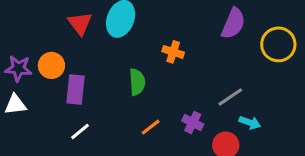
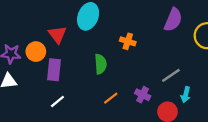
red triangle: (80, 23) -> (57, 35), moved
cyan arrow: (250, 123) -> (186, 95), turned 84

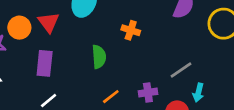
orange circle: (36, 52) -> (19, 28), moved
purple cross: (143, 95) -> (148, 93), turned -35

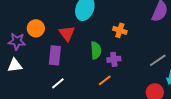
red triangle: (49, 22) -> (67, 33), moved
purple cross: (148, 93) -> (114, 59), moved

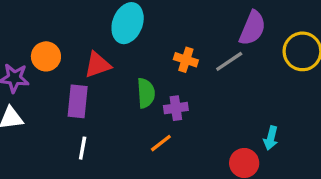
red triangle: (67, 33) -> (98, 65), turned 48
gray line: (158, 60) -> (229, 61), moved
white line: (58, 83) -> (83, 148), turned -40

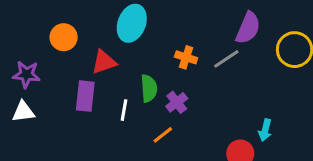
orange circle: (46, 56) -> (64, 37), moved
purple cross: (176, 108) -> (177, 102), turned -30
white line: (83, 148) -> (124, 110), moved

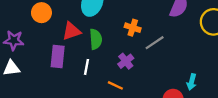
gray line: (226, 59) -> (155, 43), moved
green semicircle: (149, 88) -> (96, 39), moved
orange line: (163, 135) -> (115, 85), turned 63

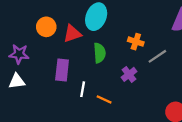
red triangle: (71, 31) -> (72, 34), moved
white line: (87, 67) -> (83, 89), moved
orange line: (115, 85) -> (104, 99), moved

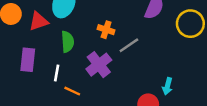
purple cross: (129, 74) -> (99, 65), size x1.5
white line: (83, 89) -> (57, 73), moved

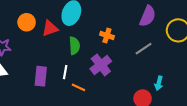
gray line: (129, 45) -> (144, 49), moved
purple rectangle: (28, 60) -> (41, 76), moved

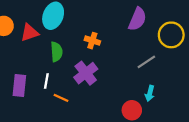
gray line: (144, 49) -> (146, 62), moved

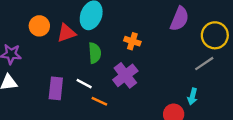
gray line: (146, 62) -> (204, 64), moved
white line: (46, 81) -> (84, 84), turned -72

